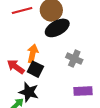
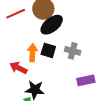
black square: (35, 69) -> (48, 50), moved

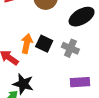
black ellipse: (52, 25) -> (82, 17), moved

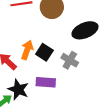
purple rectangle: (80, 82) -> (46, 82), moved

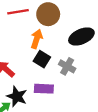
orange arrow: (27, 50) -> (37, 39), moved

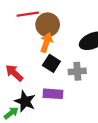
brown circle: (48, 14) -> (48, 25), moved
gray cross: (67, 66) -> (77, 71), turned -35

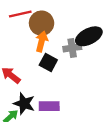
gray cross: (77, 71) -> (72, 48), moved
purple rectangle: (53, 94) -> (49, 106), moved

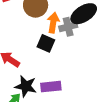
orange arrow: (42, 42) -> (53, 23), moved

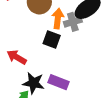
purple rectangle: (51, 87) -> (58, 82), turned 30

